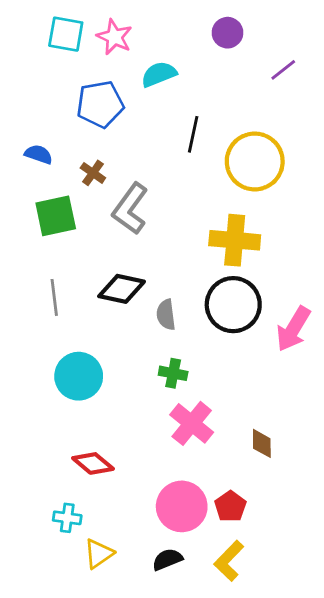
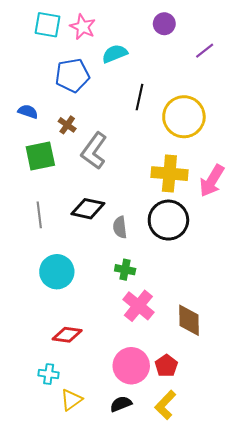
pink arrow: (293, 329) -> (212, 181), moved
brown diamond: (262, 443) -> (189, 320), size x1.5
red diamond: (93, 463) -> (67, 335), turned -32

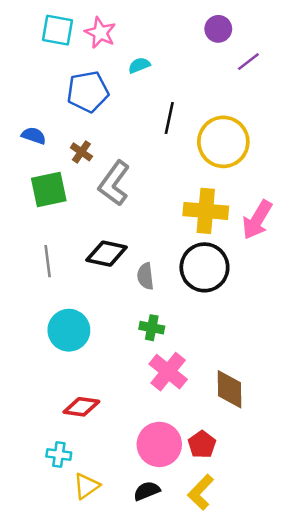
purple circle: (164, 24) -> (218, 29), moved
cyan semicircle: (115, 54) -> (139, 65), size x0.7

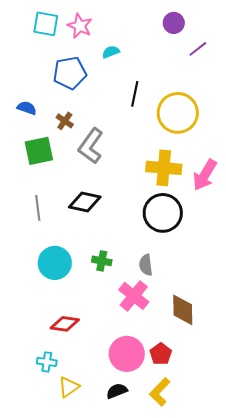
gray semicircle: (145, 276) -> (146, 265), moved
green cross: (152, 328) -> (102, 261), moved

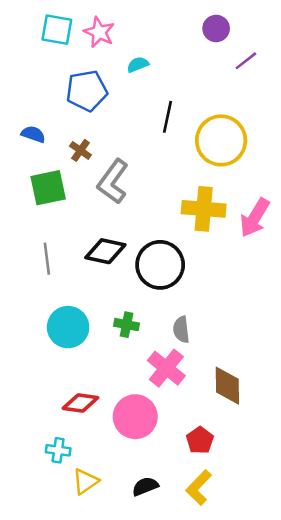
black circle: (163, 213) -> (160, 265), moved
pink circle: (127, 354) -> (135, 417), moved

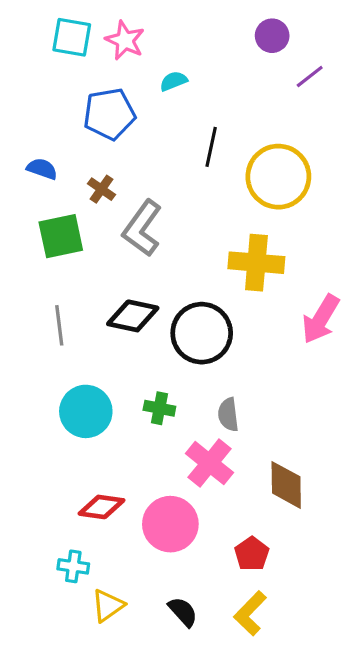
pink arrow: (255, 218) -> (321, 319), moved
black semicircle: (145, 486) -> (183, 612), turned 70

